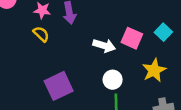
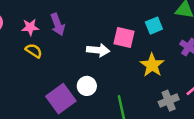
cyan square: (163, 32) -> (154, 26), turned 35
white circle: (113, 80) -> (87, 86), moved

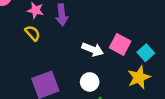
cyan square: (154, 26) -> (146, 53), moved, turned -35
white circle: (87, 86) -> (90, 82), moved

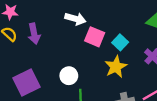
purple arrow: (62, 15) -> (34, 34), moved
white arrow: (93, 49) -> (75, 19), moved

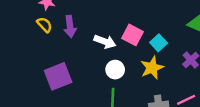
white arrow: (75, 19) -> (105, 41), moved
white circle: (69, 76) -> (115, 70), moved

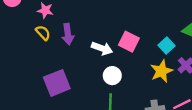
cyan square: (159, 43) -> (166, 46), moved
yellow star: (152, 68) -> (161, 71), moved

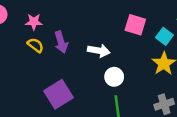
pink square: (129, 42) -> (135, 25), moved

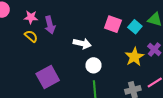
cyan square: (164, 36) -> (135, 27), moved
purple arrow: (61, 42) -> (50, 25), moved

